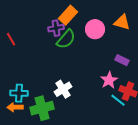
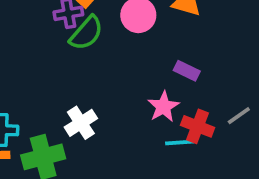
cyan line: (118, 100) -> (180, 143), turned -42

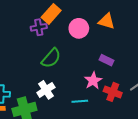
green semicircle: (86, 33) -> (51, 58), moved
cyan line: (180, 143) -> (80, 101), moved

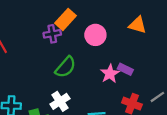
orange triangle: (107, 21) -> (138, 25), moved
pink star: (93, 81) -> (110, 74), moved

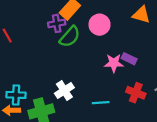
green semicircle: (66, 67) -> (70, 37), moved
pink star: (110, 74) -> (114, 63), turned 30

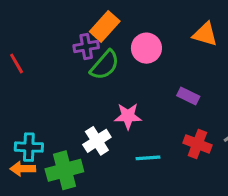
pink star: (114, 63) -> (128, 116), moved

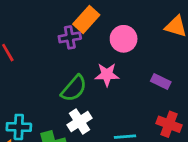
green semicircle: (105, 65) -> (74, 88), moved
pink star: (128, 116) -> (107, 75), moved

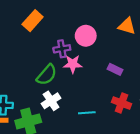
orange rectangle: (86, 20) -> (33, 21), moved
purple cross: (70, 37) -> (62, 49), moved

